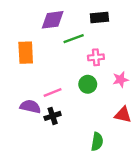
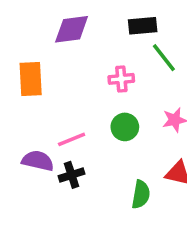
green line: (74, 39) -> (164, 58), moved, turned 72
pink cross: (96, 57) -> (121, 79), moved
green semicircle: (97, 142) -> (141, 194), moved

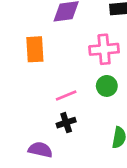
pink cross: (121, 79) -> (104, 49), size x1.5
purple semicircle: (38, 161) -> (40, 150), moved

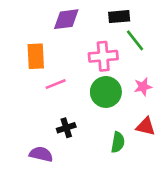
green circle: (107, 86) -> (106, 92), size x1.5
pink line: (66, 95) -> (56, 84), moved

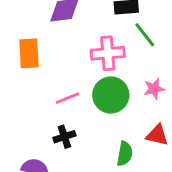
pink line: (56, 84) -> (68, 98), moved

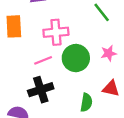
pink cross: (108, 53) -> (56, 32), moved
black cross: (64, 137) -> (41, 90), size x1.5

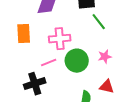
black cross: (41, 90) -> (35, 84), moved

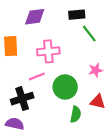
green circle: (77, 61) -> (65, 87), moved

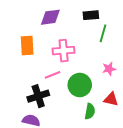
green line: (89, 33) -> (103, 33), turned 54

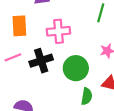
pink line: (52, 75) -> (13, 57), moved
black cross: (38, 96) -> (41, 61), moved

